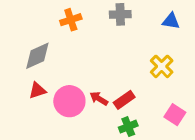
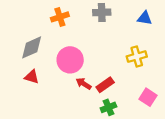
yellow cross: (162, 66) -> (137, 57), turned 30
red triangle: (37, 91) -> (32, 77), turned 35
pink circle: (69, 101) -> (70, 60), moved

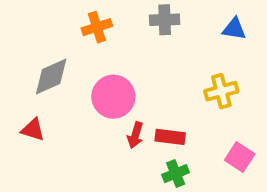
red triangle: (32, 77) -> (33, 130), moved
red arrow: (84, 84) -> (135, 135), turned -105
red rectangle: (105, 85) -> (170, 137), turned 42

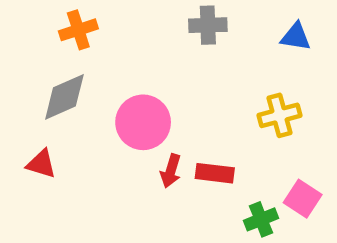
orange cross: (97, 27) -> (78, 30), moved
green cross: (176, 174) -> (261, 219), moved

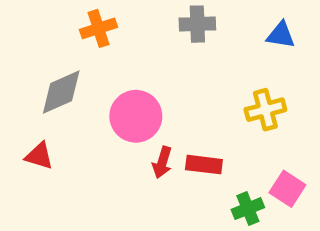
orange cross: (78, 30) -> (98, 28), moved

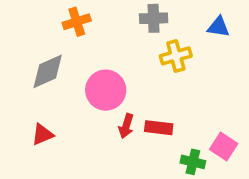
yellow cross: (265, 110) -> (176, 56), moved
red triangle: (39, 156) -> (42, 135), moved, turned -40
green cross: (248, 209) -> (193, 162), turned 35

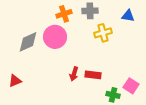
orange cross: (77, 22) -> (64, 14), moved
pink circle: (106, 90) -> (55, 37), moved
red triangle: (42, 135) -> (15, 81), moved

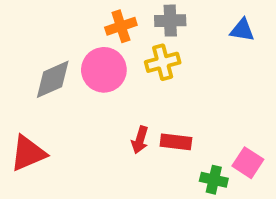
yellow cross: (103, 33) -> (163, 62), moved
red triangle: (15, 81) -> (28, 153), size x1.5

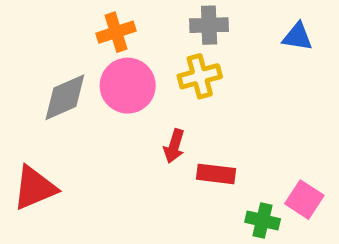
orange cross: (121, 26) -> (116, 32), moved
red arrow: (140, 140) -> (174, 146), moved

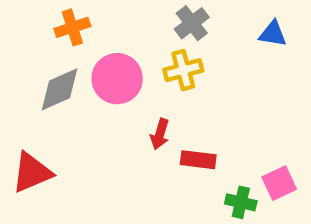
gray cross: (209, 25) -> (192, 23), turned -36
orange cross: (116, 32) -> (72, 27), moved
pink square: (304, 200) -> (279, 183), turned 32

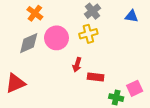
orange cross: (72, 27) -> (35, 13), turned -35

